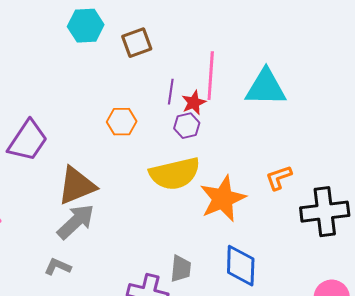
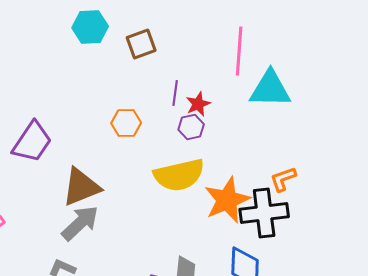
pink line: (211, 76) -> (239, 51), moved
black cross: (325, 212) -> (264, 213), moved

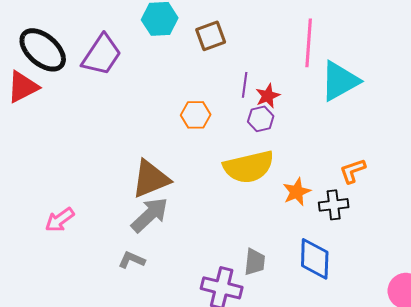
cyan triangle: (270, 89) -> (340, 81), turned -30
purple trapezoid: (32, 142) -> (102, 55), moved
orange star: (227, 200) -> (297, 192), size x0.6
black cross: (264, 213) -> (334, 205), size x0.6

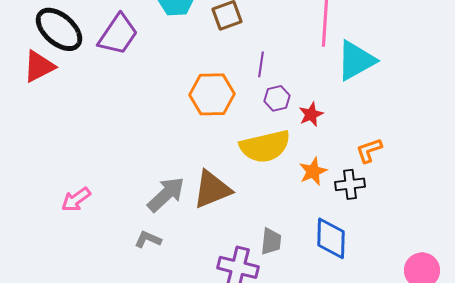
red star: (268, 96) -> (311, 114), moved
orange hexagon: (196, 115) -> (212, 94), size x1.5
brown triangle: (151, 179) -> (212, 189), moved

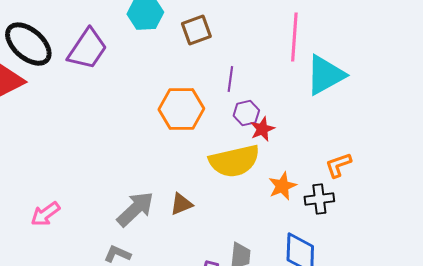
red star: (311, 114) -> (262, 129), moved
brown triangle: (212, 189) -> (181, 204), size x0.6

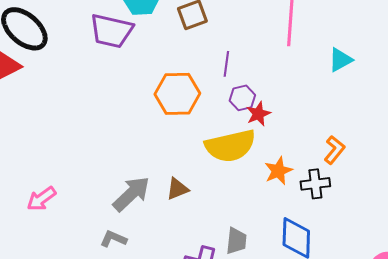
purple trapezoid: (87, 49) -> (111, 31), moved, turned 69
cyan triangle: (325, 75) -> (340, 60), moved, size x0.6
orange L-shape: (338, 165) -> (334, 150), turned 148

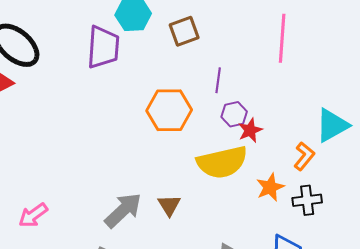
purple trapezoid: (111, 31) -> (103, 47), turned -99
cyan triangle: (340, 60) -> (332, 125), moved, size x1.4
orange L-shape: (334, 150) -> (304, 156), moved
brown triangle: (177, 189) -> (169, 205), turned -40

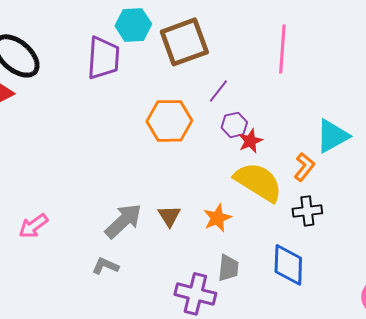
brown square: (184, 31) -> (184, 42), size x1.6
purple line: (218, 80) -> (218, 91), turned 30
yellow semicircle: (222, 162) -> (258, 182), moved, turned -135
orange star: (270, 187) -> (217, 218), moved

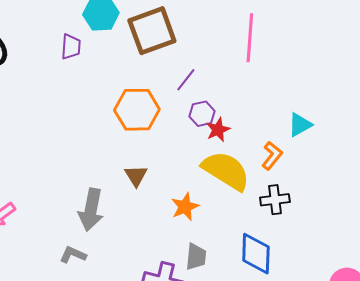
purple trapezoid: (103, 58) -> (71, 47), size x0.6
cyan triangle: (332, 136) -> (300, 125), size x0.7
brown triangle: (169, 216) -> (136, 176), moved
gray arrow: (123, 221) -> (91, 210), turned 144

